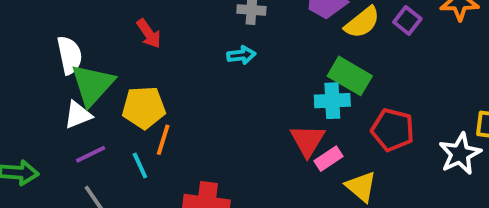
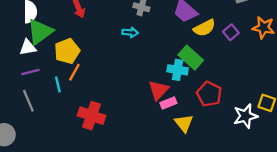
yellow pentagon: (144, 108) -> (67, 51), turned -30

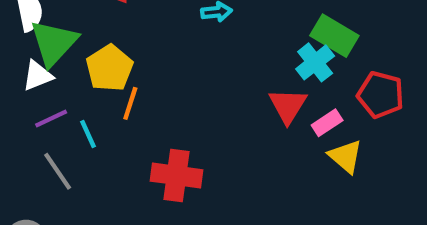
cyan cross: (178, 70) -> (315, 62), turned -36
cyan line: (58, 84) -> (88, 134), moved
pink rectangle: (168, 103) -> (327, 123), moved

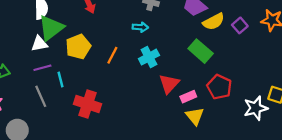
cyan cross: (315, 62) -> (149, 57), moved
orange line: (130, 103) -> (112, 55), moved
red cross: (177, 175) -> (88, 104), moved

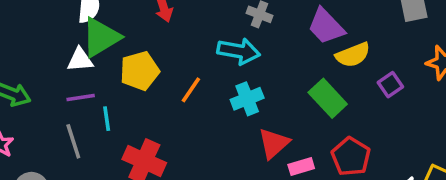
purple square: (240, 25) -> (390, 85), moved
cyan arrow: (140, 27) -> (239, 51), size x1.6

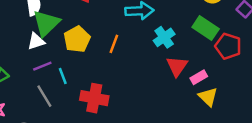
cyan cross: (247, 99) -> (164, 37), moved
red pentagon: (351, 157) -> (228, 46), moved

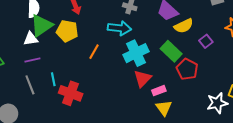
cyan cross: (164, 37) -> (136, 53), size x1.4
yellow pentagon: (77, 39) -> (67, 31), moved, turned 30
cyan line: (63, 76) -> (53, 79), moved

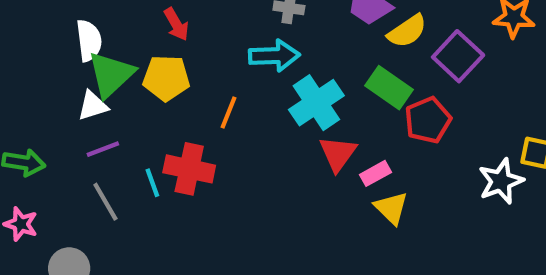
purple square: (206, 41) -> (458, 56), size x1.6
red pentagon: (187, 69) -> (428, 120), turned 30
red cross: (71, 93) -> (189, 169), moved

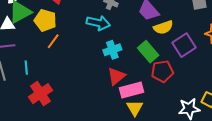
cyan cross: (316, 103) -> (112, 50), size x0.7
orange line: (229, 113) -> (53, 41), moved
red cross: (189, 169) -> (40, 94), moved, turned 30
pink rectangle: (376, 173) -> (132, 90), size x1.6

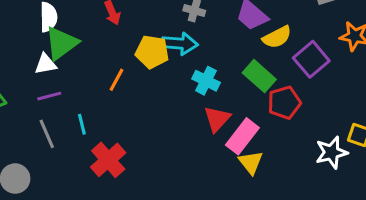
yellow pentagon: (45, 20) -> (152, 52), moved
cyan cross: (112, 50) -> (206, 81), turned -36
pink rectangle: (132, 90) -> (242, 136), turned -30

